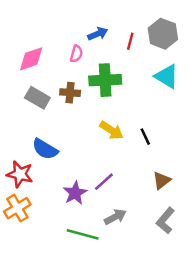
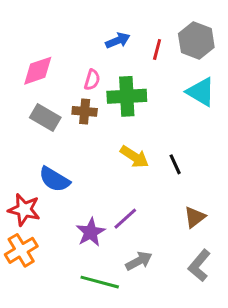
pink semicircle: (76, 54) -> (92, 80), moved

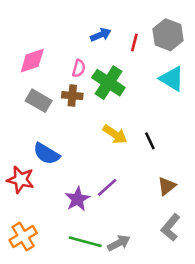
green cross: (127, 96) -> (108, 83), turned 36
orange cross: (21, 250) -> (23, 237), moved
gray arrow: (139, 261) -> (119, 243), moved

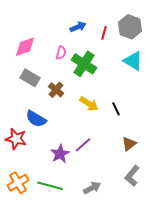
brown cross: (72, 96) -> (56, 90), moved, turned 35
green line: (85, 242) -> (50, 186), moved

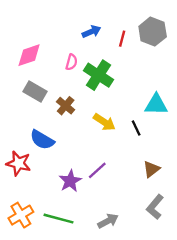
cyan triangle: (133, 61) -> (156, 104), moved, turned -30

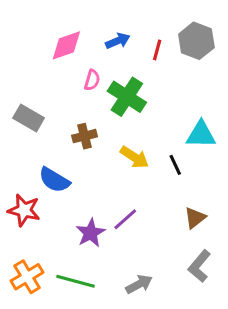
pink diamond: (29, 55) -> (66, 45), moved
gray rectangle: (35, 92) -> (29, 118), moved
brown cross: (66, 106) -> (85, 136), turned 36

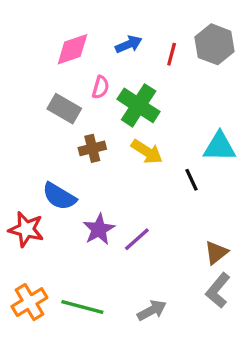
gray rectangle: (29, 118) -> (64, 109), moved
yellow arrow: (134, 157) -> (147, 152), moved
brown triangle: (195, 218) -> (216, 252), moved
purple star: (91, 233) -> (99, 229), moved

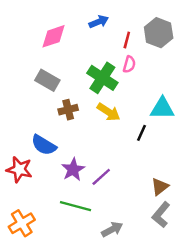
blue arrow: (129, 44) -> (99, 22), moved
pink semicircle: (101, 87) -> (129, 64), moved
black line: (191, 180) -> (141, 133), turned 49
green line: (82, 307) -> (76, 206), moved

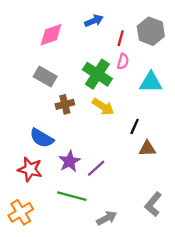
cyan triangle: (162, 108) -> (151, 82), moved
red star: (19, 169) -> (30, 169), moved
brown triangle: (160, 187) -> (147, 148), moved, turned 36

